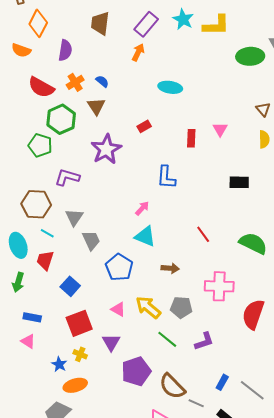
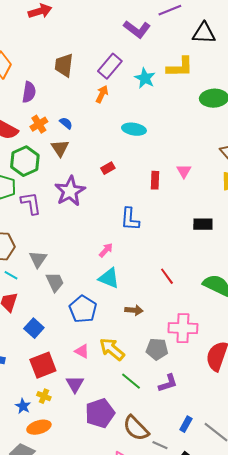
cyan star: (183, 19) -> (145, 78), moved
purple L-shape: (67, 177) -> (31, 203), moved, turned 65
gray pentagon: (181, 307) -> (157, 349), moved

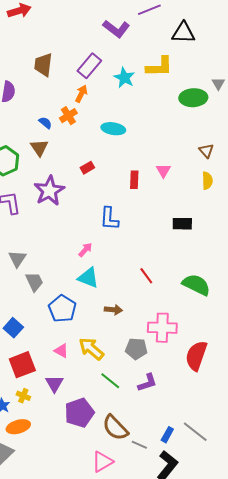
orange cross: (39, 124) -> (68, 116), moved
blue rectangle: (186, 424) -> (167, 435), moved

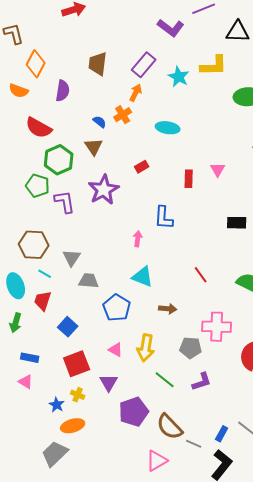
pink arrow: (85, 250) -> (138, 239), moved, turned -35
gray trapezoid: (34, 282) -> (89, 281), turned -60
yellow arrow: (91, 349) -> (146, 348), turned -120

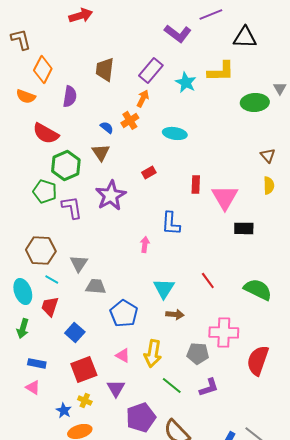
pink triangle: (218, 170) -> (225, 197), moved, size x1.8
cyan triangle: (143, 277) -> (164, 288), moved, turned 40

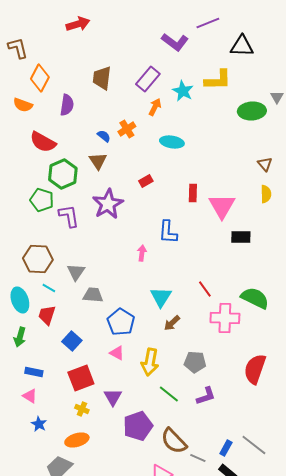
orange arrow: (143, 98) -> (155, 107), moved
brown arrow: (175, 314) -> (172, 323), turned 132
pink cross: (224, 332) -> (225, 318), moved
pink triangle: (123, 355) -> (117, 353), moved
blue star: (64, 410) -> (39, 424), moved

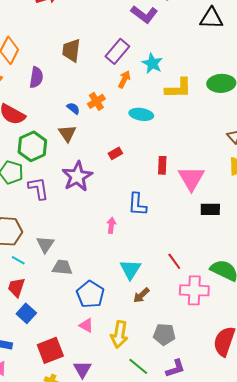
yellow L-shape: (218, 80) -> (178, 88), moved
blue square: (72, 341) -> (26, 313), moved

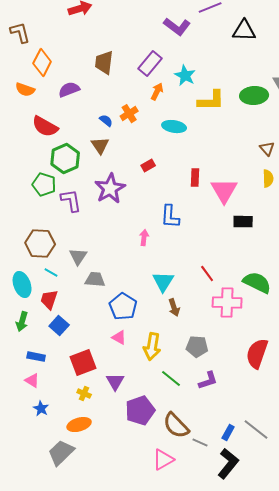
purple semicircle: (36, 77) -> (69, 90), turned -120
brown arrow: (141, 295) -> (174, 308), turned -66

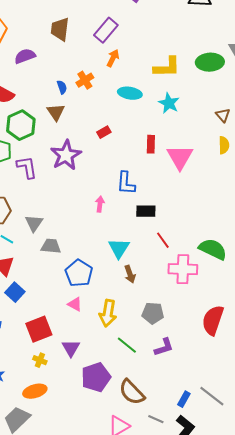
cyan star: (185, 76) -> (169, 103), moved
blue semicircle: (106, 121) -> (62, 87), turned 32
black rectangle: (243, 222) -> (146, 211), moved
gray line: (200, 443) -> (156, 419), moved

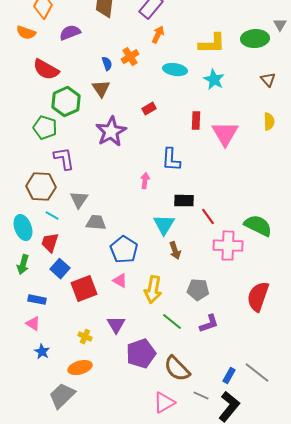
brown triangle: (223, 115) -> (268, 80), moved
purple L-shape: (27, 167) -> (64, 159), moved
black rectangle: (146, 211) -> (184, 201), moved
red square: (39, 329) -> (84, 289), moved

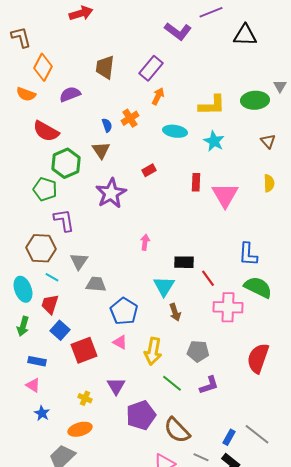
blue L-shape: (171, 160) -> (248, 254), moved

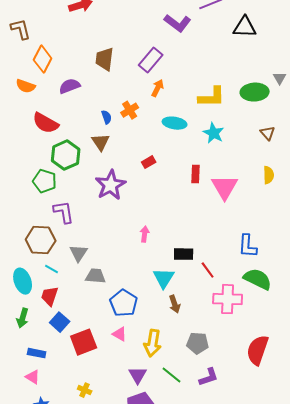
purple triangle: (116, 386) -> (138, 375), moved

